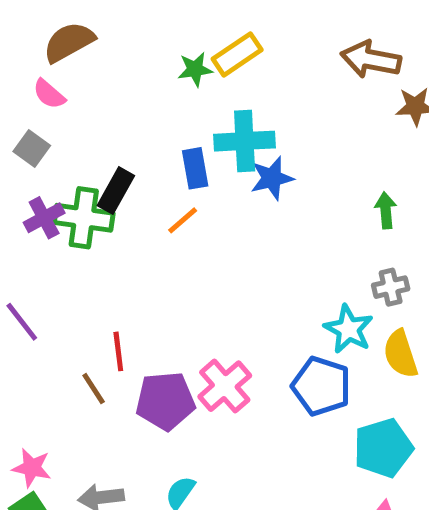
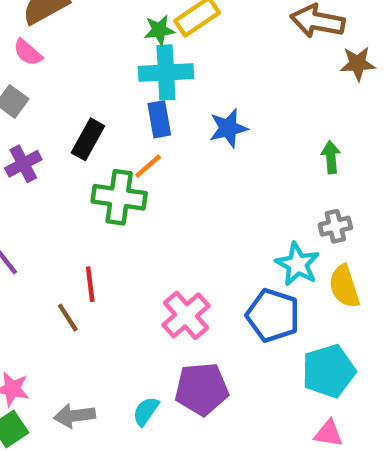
cyan cross: (245, 141) -> (166, 72), moved
green cross: (84, 218) -> (119, 197), moved
purple pentagon: (165, 401) -> (202, 389), moved

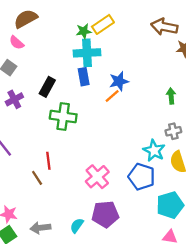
orange line: (148, 166) -> (112, 96), moved

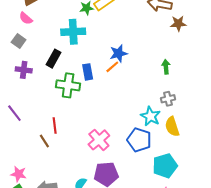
cyan cross: (87, 53) -> (73, 32), moved
blue rectangle: (84, 77) -> (88, 72), moved
purple cross: (14, 99) -> (24, 70), turned 35

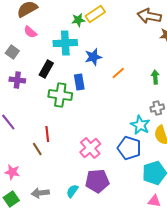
pink semicircle: (26, 18) -> (30, 32), moved
blue star: (119, 53) -> (93, 57), moved
orange line: (112, 67) -> (118, 73), moved
pink star: (19, 174) -> (12, 172), moved

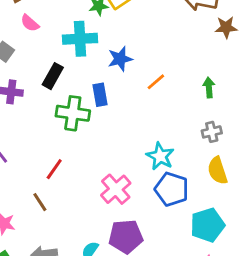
cyan star: (140, 125) -> (160, 156), moved
red line: (47, 134) -> (54, 169), turned 42
brown line: (37, 149) -> (40, 202), moved

